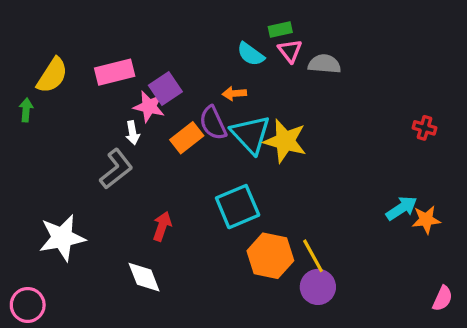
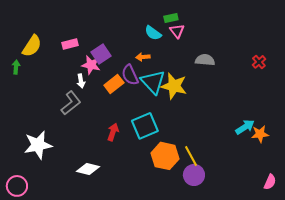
gray semicircle: (324, 64) -> (205, 60), moved
pink rectangle: (115, 72) -> (70, 44), size x0.7
red cross: (424, 128) -> (259, 62), moved, turned 32
red arrow: (162, 226) -> (113, 132), moved
white diamond: (144, 277) -> (88, 169), turned -55

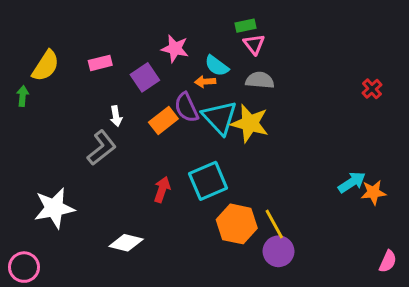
cyan semicircle: (153, 33) -> (217, 66), moved
gray semicircle: (205, 60) -> (260, 80), moved
pink star: (91, 65) -> (175, 49), moved

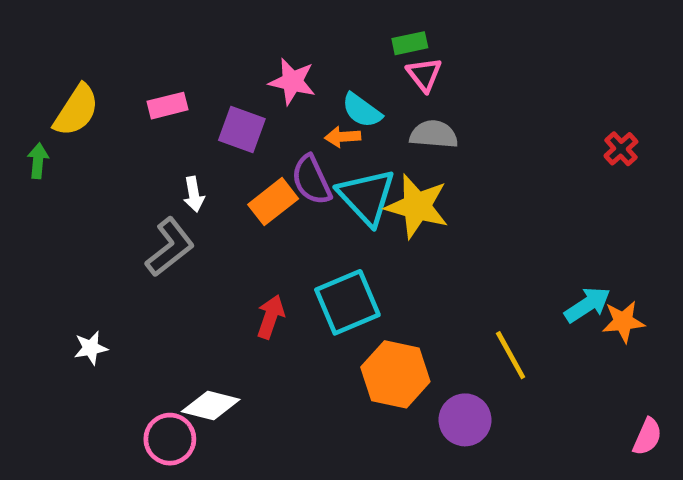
purple square: (145, 77) -> (242, 130), turned -36
white star: (54, 208) -> (91, 348), size x0.5
yellow line: (274, 224) -> (511, 355), moved
pink circle: (24, 267) -> (170, 439), moved

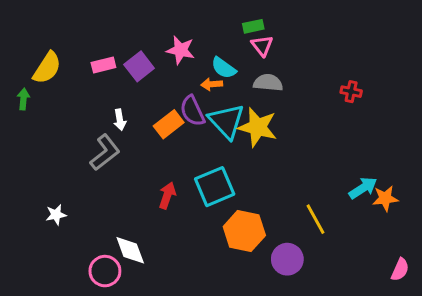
purple square: (242, 130) -> (139, 66), moved, turned 32
red cross: (621, 149) -> (351, 92), moved, turned -36
white diamond: (211, 405) -> (130, 250), turned 56

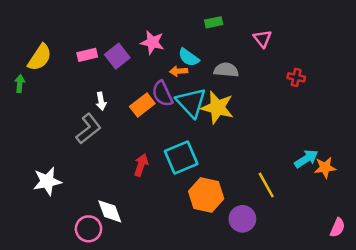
pink triangle: (262, 46) -> (262, 39), moved
white star: (56, 215) -> (47, 181), size x1.6

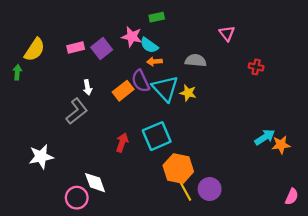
green rectangle: (214, 22) -> (157, 17), moved
cyan semicircle: (189, 57) -> (149, 45), moved
yellow star: (217, 107) -> (188, 93), size x0.6
yellow line: (266, 185) -> (185, 190), moved

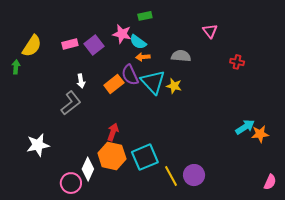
cyan square: (157, 136) -> (145, 157), moved
orange hexagon: (178, 168) -> (112, 156), moved
white diamond: (95, 183) -> (88, 169), turned 45

